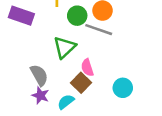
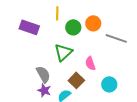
gray line: (99, 30) -> (116, 38), moved
pink semicircle: (87, 68) -> (90, 63), moved

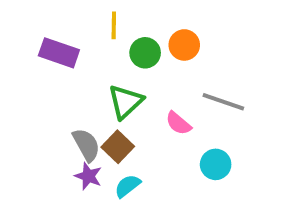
gray line: (116, 38) -> (223, 102), moved
pink semicircle: (90, 63) -> (178, 123), turned -32
brown square: (76, 80) -> (118, 147), moved

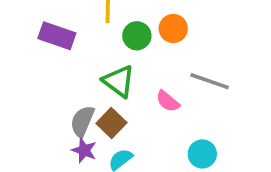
green triangle: (126, 102) -> (119, 81), turned -40
gray semicircle: (86, 145) -> (82, 121), turned -128
cyan circle: (216, 164) -> (202, 154), moved

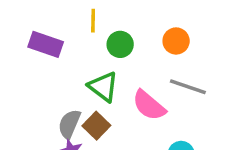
orange circle: (173, 28) -> (176, 41), moved
pink semicircle: (168, 101) -> (149, 105), size x1.5

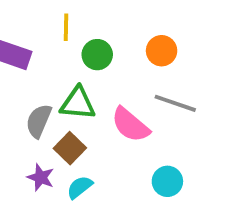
green triangle: (103, 87) -> (78, 103), turned -32
gray semicircle: (69, 124) -> (39, 121), moved

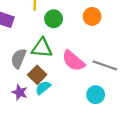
gray line: (175, 103) -> (105, 65), moved
cyan semicircle: (80, 187) -> (43, 88), moved

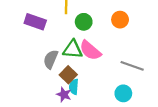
pink semicircle: (73, 61) -> (90, 50), moved
cyan semicircle: (43, 88) -> (74, 87), turned -48
purple star: (20, 92) -> (64, 94), moved

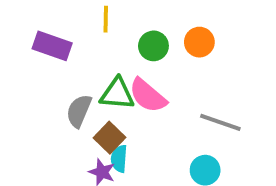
green circle: (84, 22) -> (153, 46), moved

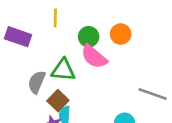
pink semicircle: (148, 96) -> (94, 57), moved
gray line: (220, 122) -> (153, 94), moved

